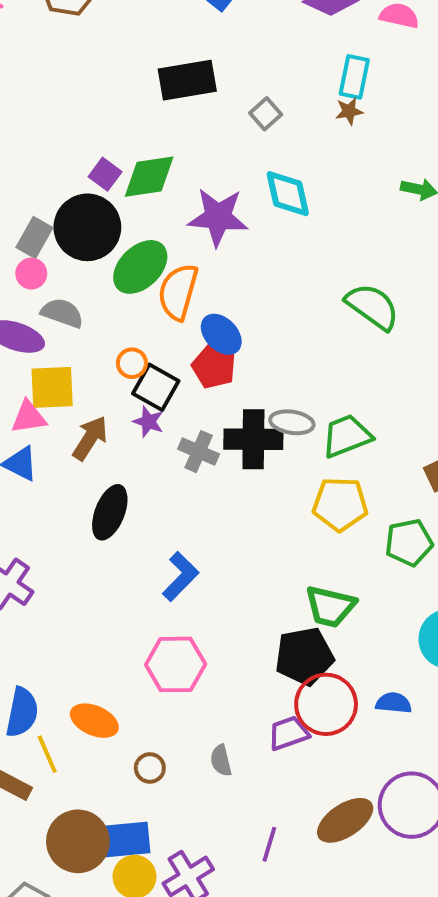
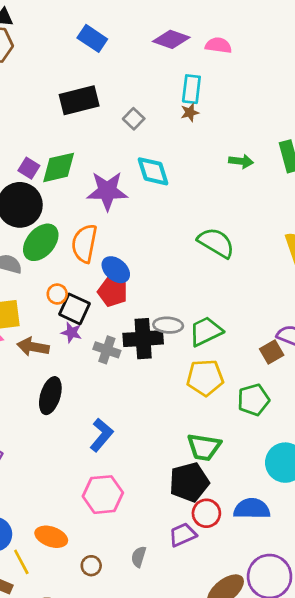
green ellipse: (140, 267) -> (41, 242), moved
brown arrow: (90, 438) -> (33, 347), turned -108
blue semicircle: (394, 703) -> (252, 509), size x1.5
red circle: (326, 704) -> (206, 513), size x0.7
gray semicircle: (221, 760) -> (139, 557), turned 35

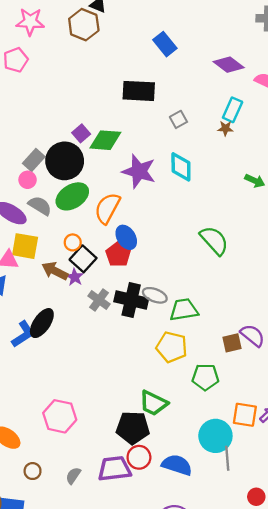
brown arrow: (33, 347) -> (55, 271), moved
blue L-shape: (101, 435) -> (23, 334), moved
purple trapezoid: (183, 535) -> (114, 469), size x1.4

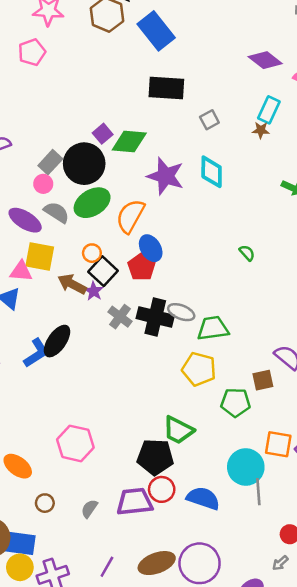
blue rectangle: (165, 44) -> (156, 31), moved, size x1.4
green semicircle: (214, 240) -> (247, 253), size x0.5
brown square: (232, 343) -> (263, 380), moved

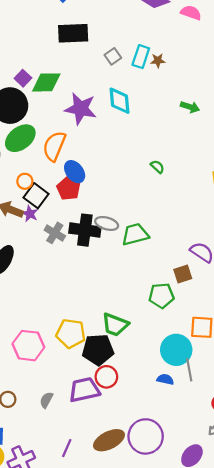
cyan rectangle: (269, 110) -> (141, 57), moved
yellow pentagon: (199, 369) -> (71, 333), moved
blue semicircle: (203, 498) -> (165, 379), moved, size x0.6

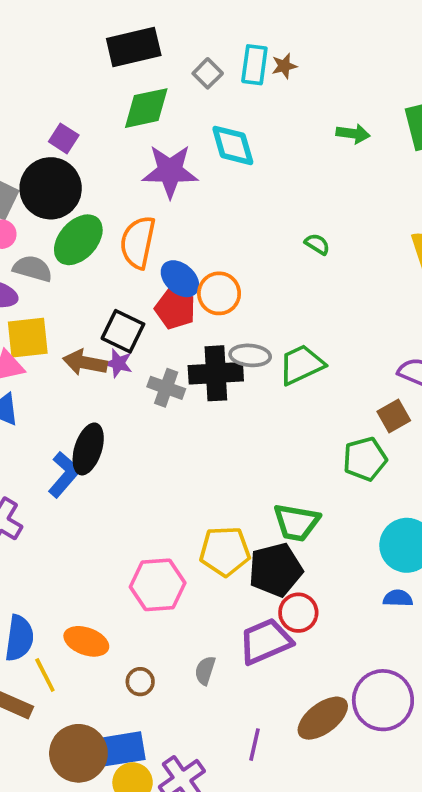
green diamond: (46, 82) -> (146, 108), moved
orange circle: (25, 181) -> (219, 293), moved, size x1.5

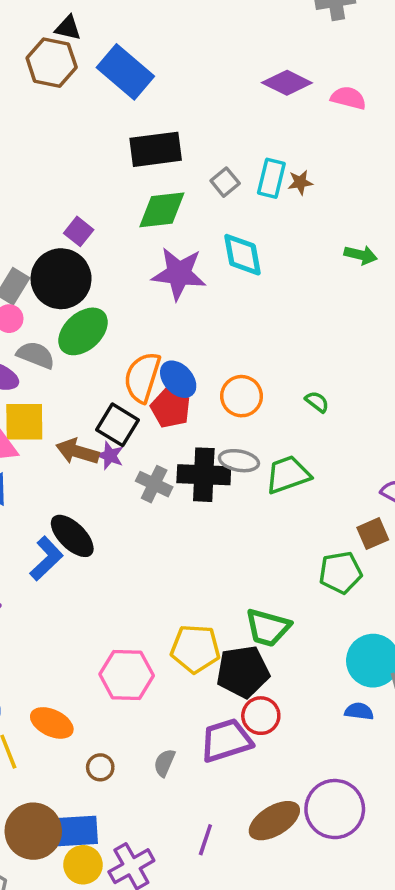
orange semicircle: (138, 242) -> (142, 377), moved
green semicircle: (317, 244) -> (317, 402), moved
orange circle: (219, 293) -> (242, 396), moved
black ellipse: (88, 449) -> (72, 536), turned -69

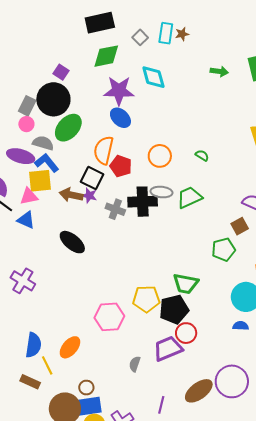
blue ellipse: (178, 379) -> (120, 118), moved
blue L-shape: (46, 559) -> (47, 163), moved, turned -80
orange ellipse: (52, 723) -> (70, 347), turned -70
brown circle: (100, 767) -> (86, 388), moved

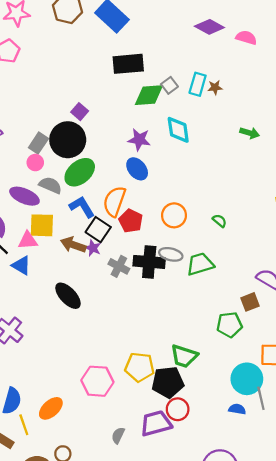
green diamond: (106, 56) -> (149, 95), moved
purple star: (119, 91) -> (139, 140), size x0.7
blue L-shape: (47, 163) -> (82, 207), moved

